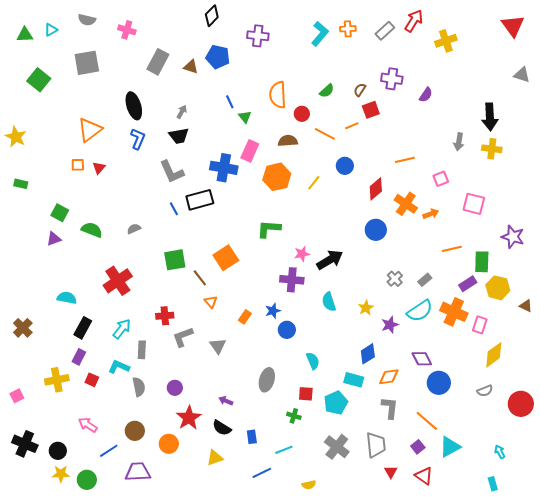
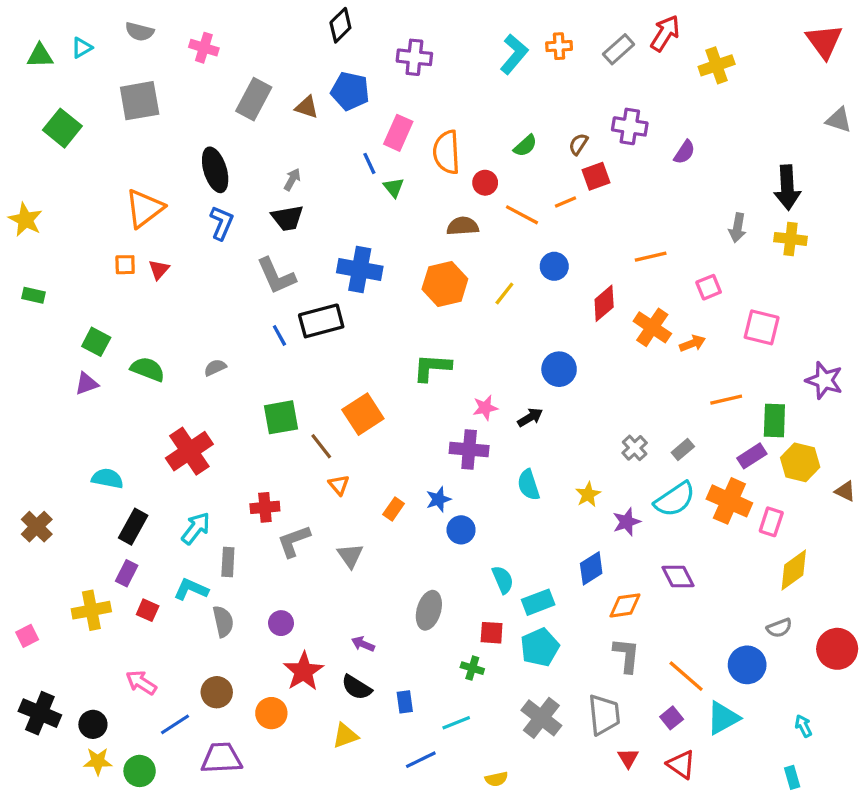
pink rectangle: (250, 151) -> (398, 133), moved
blue circle: (376, 230) -> (559, 369), moved
black arrow: (330, 260) -> (530, 417), size x0.6
cyan rectangle: (354, 380) -> (538, 602), moved, turned -36
blue circle: (439, 383) -> (747, 665), moved

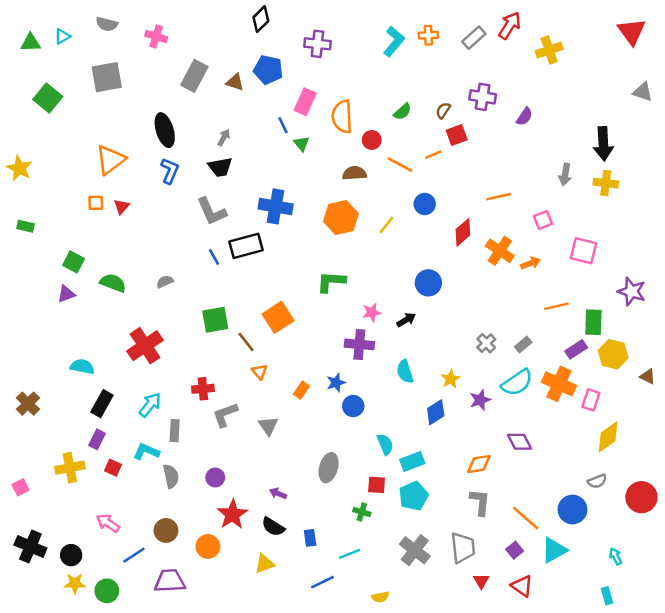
blue diamond: (591, 568) -> (436, 412), moved

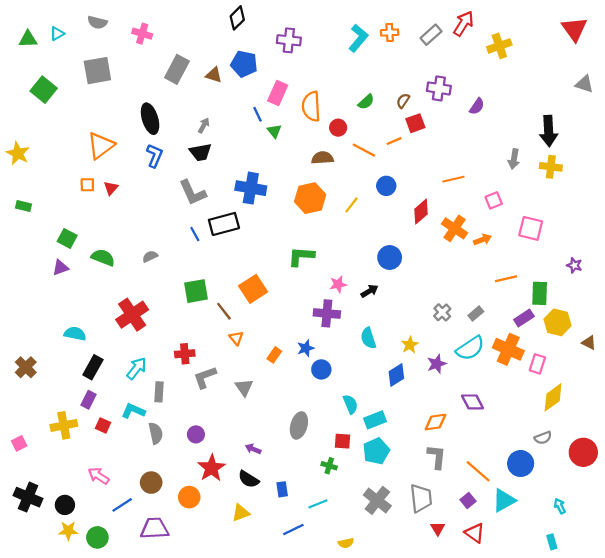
purple star: (632, 291) -> (574, 265), size x0.6

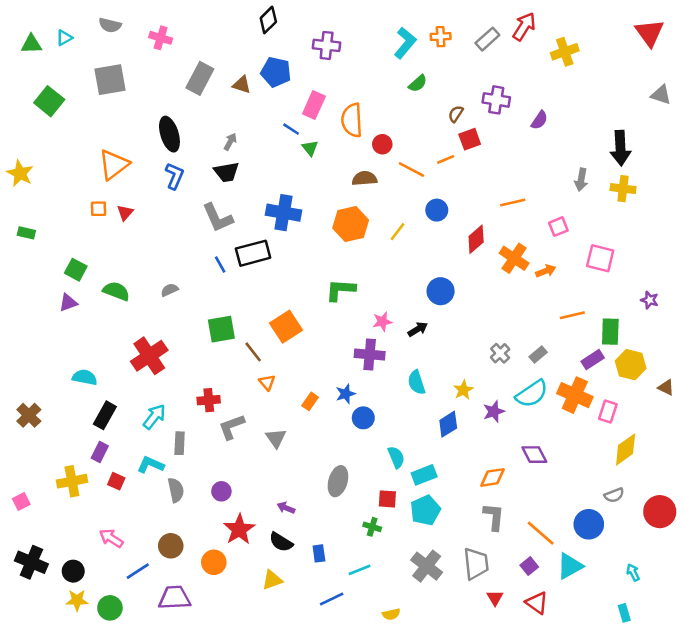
green semicircle: (366, 102) -> (418, 83), moved
blue line: (258, 114) -> (291, 129), turned -32

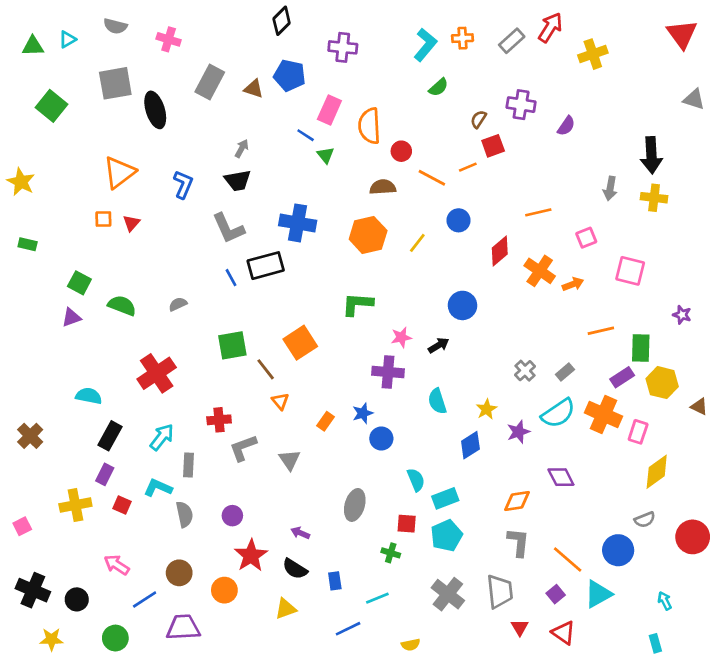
black ellipse: (169, 134) -> (155, 110), moved
yellow star: (77, 600) -> (51, 639), moved

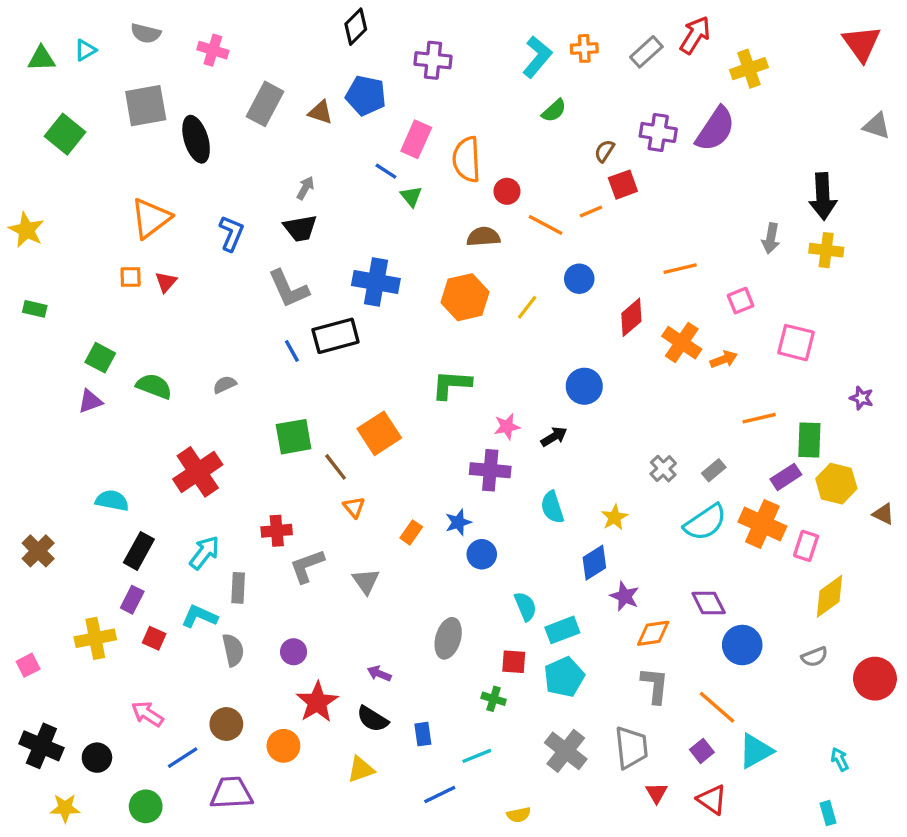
purple semicircle: (566, 126) -> (715, 129), moved, size x1.8
purple star: (518, 432) -> (625, 596), moved, turned -30
blue circle: (618, 550) -> (742, 645), moved

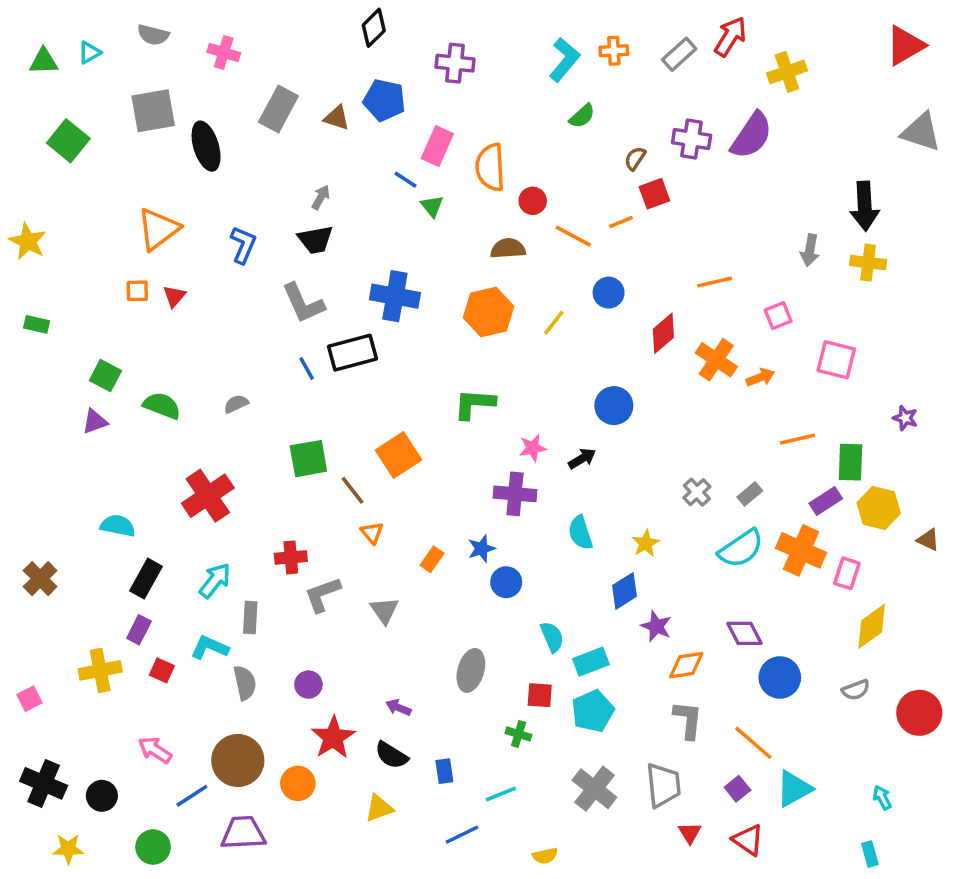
red triangle: (862, 43) -> (905, 45), turned 36
gray triangle: (877, 126) -> (921, 132), size x1.4
brown circle: (226, 724) -> (238, 760), size x1.5

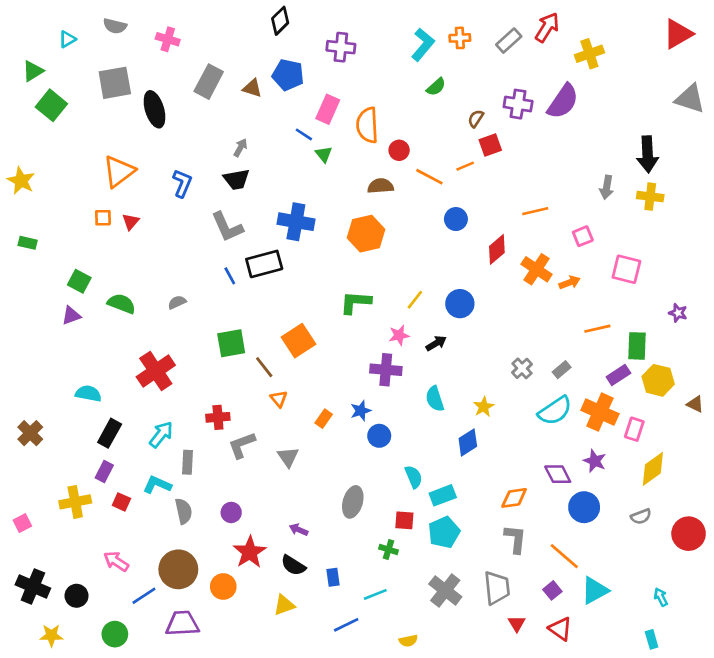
green triangle: (44, 61) -> (33, 71), moved, turned -30
yellow line: (554, 323) -> (415, 300), moved
purple star: (656, 626) -> (595, 461), moved

